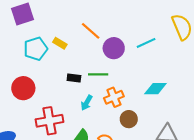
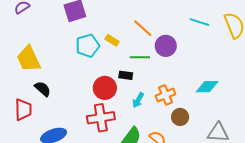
cyan line: (146, 43) -> (199, 22), moved, turned 42
green line: (98, 74) -> (140, 57), moved
red circle: (23, 88) -> (105, 88), moved

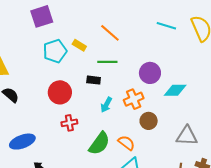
purple circle: (166, 46) -> (150, 73), moved
red circle: (105, 88) -> (60, 92), moved
red cross: (101, 118) -> (69, 123), size x0.6

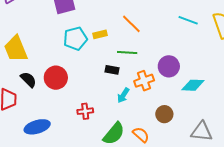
yellow rectangle: (79, 45) -> (100, 34), turned -48
red circle: (60, 92) -> (56, 78), moved
orange cross: (134, 99) -> (144, 81), moved

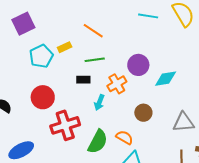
red circle: (56, 78) -> (43, 97), moved
red cross: (85, 111) -> (65, 125), size x1.8

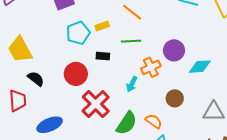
black rectangle: (83, 80) -> (103, 56), moved
red cross: (65, 125) -> (96, 104), turned -32

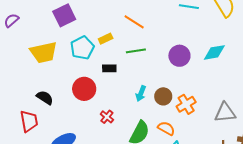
yellow trapezoid: (20, 50) -> (44, 52), moved, turned -68
orange cross: (151, 67) -> (186, 104), moved
cyan diamond: (200, 67) -> (214, 52), moved
brown circle: (175, 98) -> (163, 96), moved
red cross: (96, 104) -> (107, 117), size x0.5

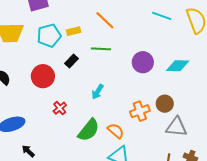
black rectangle: (109, 68) -> (72, 61), turned -56
brown circle: (163, 96) -> (165, 104), moved

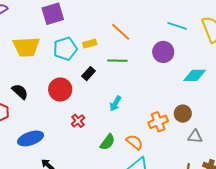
purple circle: (143, 62) -> (163, 52), moved
gray triangle: (176, 127) -> (195, 137), size x0.7
green semicircle: (89, 130) -> (107, 142), size x0.7

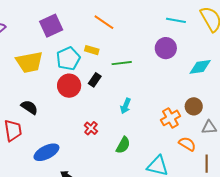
orange line: (121, 32) -> (104, 22), moved
yellow rectangle: (90, 44) -> (92, 50), turned 40
red circle: (60, 90) -> (69, 86), moved
orange semicircle: (135, 142) -> (187, 144), moved

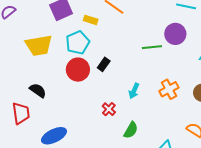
yellow rectangle: (92, 50) -> (91, 20), moved
green line: (122, 63) -> (152, 47), moved
orange cross: (170, 118) -> (169, 89), moved
red cross: (91, 128) -> (109, 109), moved

